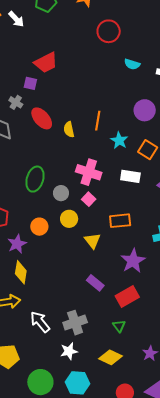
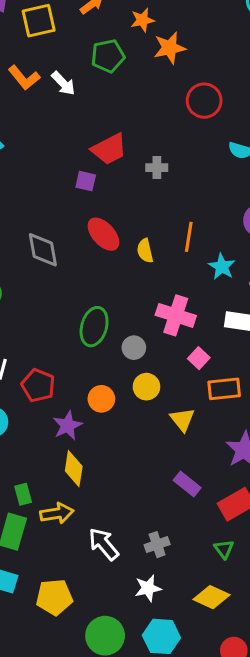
gray cross: (16, 102) -> (157, 168), moved, turned -32
pink square: (89, 199) -> (199, 358), moved
gray cross: (75, 323) -> (157, 545), size x0.7

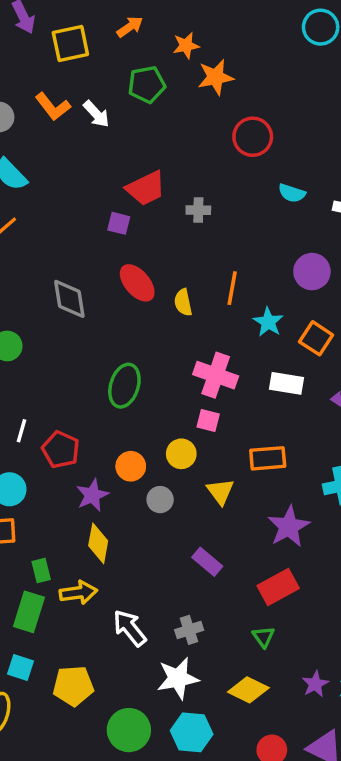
gray circle: (134, 348) -> (160, 500), moved
pink square: (199, 358) -> (208, 420), moved, turned -30
purple rectangle: (187, 484) -> (207, 562), moved
white star: (148, 588) -> (178, 678), size x1.4

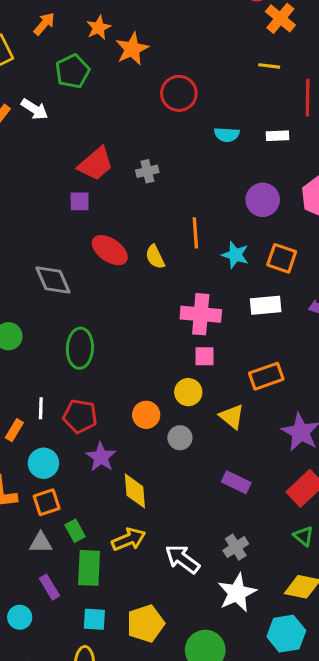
green ellipse: (124, 386) -> (80, 348), moved
purple star: (92, 495) -> (101, 457), moved
green rectangle: (41, 570) -> (75, 531), moved
cyan hexagon: (192, 732) -> (286, 634), moved

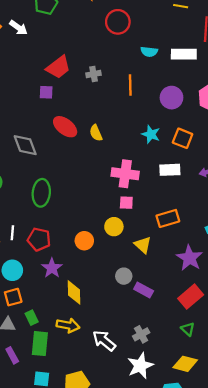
white rectangle: (277, 136) -> (184, 54), size x1.6
orange line: (195, 233) -> (130, 85), moved
gray circle: (180, 438) -> (124, 276), moved
yellow arrow: (129, 539) -> (68, 325), turned 30

